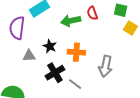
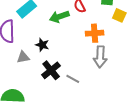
orange cross: (76, 52) -> (95, 33), moved

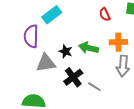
green arrow: (59, 17) -> (89, 48), moved, turned 30
gray triangle: (23, 57) -> (46, 63), size x1.5

